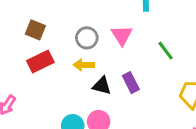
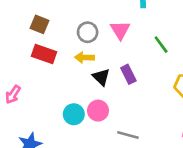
red rectangle: (40, 61) -> (44, 54), turned 45
black triangle: (102, 86) -> (101, 77), turned 30

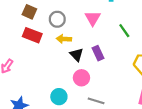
gray circle: (88, 32) -> (57, 19), moved
pink circle: (98, 111) -> (81, 78), moved
cyan circle: (74, 114) -> (59, 97), moved

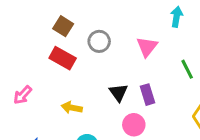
yellow arrow: (64, 39) -> (72, 108), moved
pink circle: (81, 78) -> (134, 125), moved

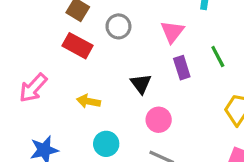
pink arrow: (23, 95) -> (33, 88), size x1.4
purple rectangle: (147, 95) -> (182, 68), moved

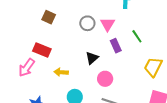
gray circle: (118, 26) -> (87, 23), moved
red rectangle: (78, 46) -> (42, 50), moved
black triangle: (141, 84) -> (92, 58), turned 32

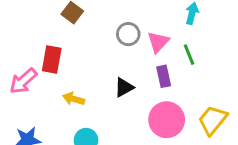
green line: (137, 36) -> (189, 55), moved
red rectangle: (42, 50) -> (52, 60), turned 66
pink circle: (105, 79) -> (167, 120), moved, size x1.5

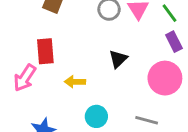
purple rectangle: (164, 76) -> (174, 42), moved

